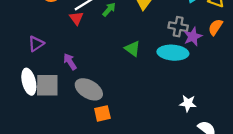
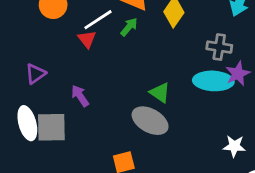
purple star: (193, 36) -> (238, 74), moved
green triangle: (133, 49) -> (160, 93), moved
gray ellipse: (89, 89) -> (150, 121), moved

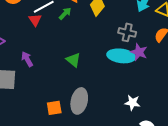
purple star: (238, 74) -> (139, 52), turned -30
green triangle: (160, 93) -> (73, 60), moved
gray ellipse: (150, 121) -> (79, 101), moved, turned 70

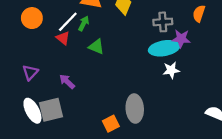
green arrow: (65, 14) -> (84, 23), moved
green triangle: (73, 60) -> (96, 47), moved
white star: (132, 103) -> (171, 70), moved

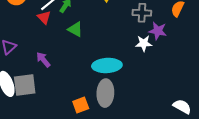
cyan ellipse: (164, 48) -> (107, 65), moved
white star: (171, 70) -> (144, 43), moved

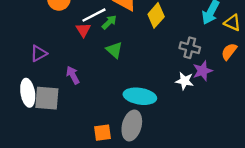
purple star: (158, 31) -> (203, 71), turned 30

